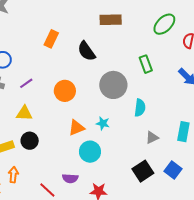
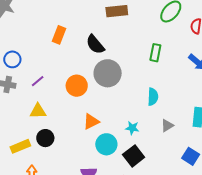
green rectangle: (146, 64) -> (155, 53), turned 36
gray circle: (113, 85) -> (108, 73), moved
cyan star: (103, 123) -> (132, 128), moved
black square: (143, 171) -> (134, 156), moved

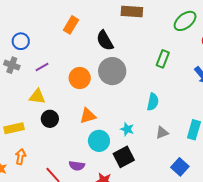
black circle: (45, 138) -> (50, 119), moved

